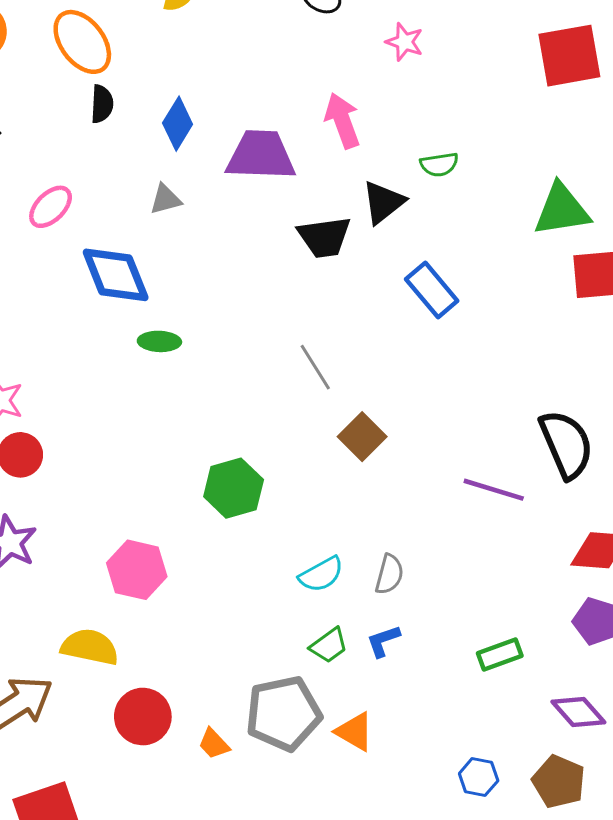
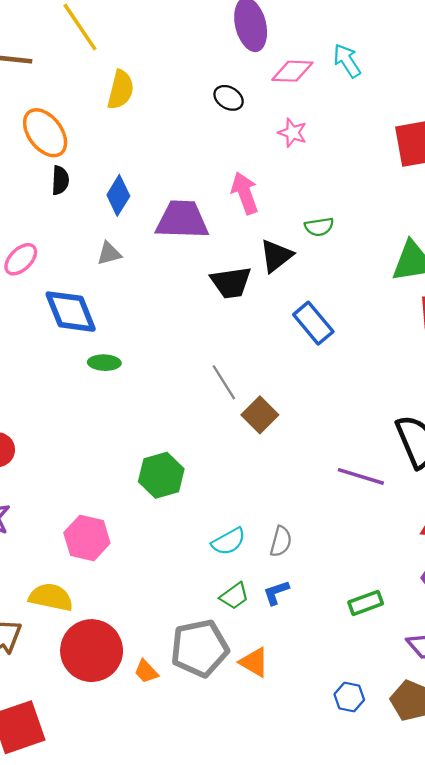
brown square: (362, 437) -> (260, 415), moved
red circle: (143, 717) -> (92, 651), size x1.4

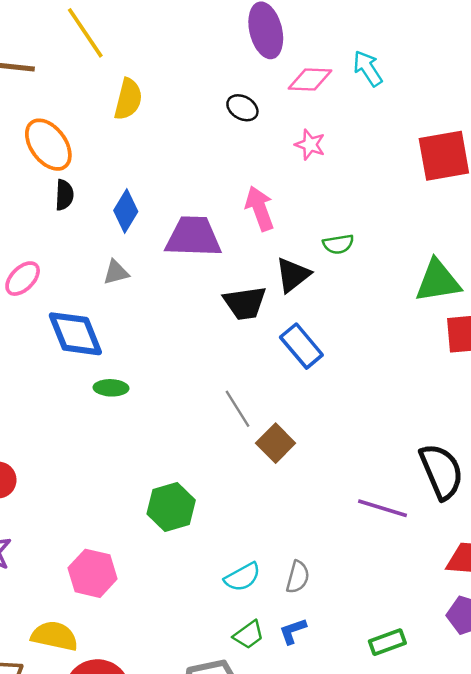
blue rectangle: (313, 323) -> (301, 346), moved

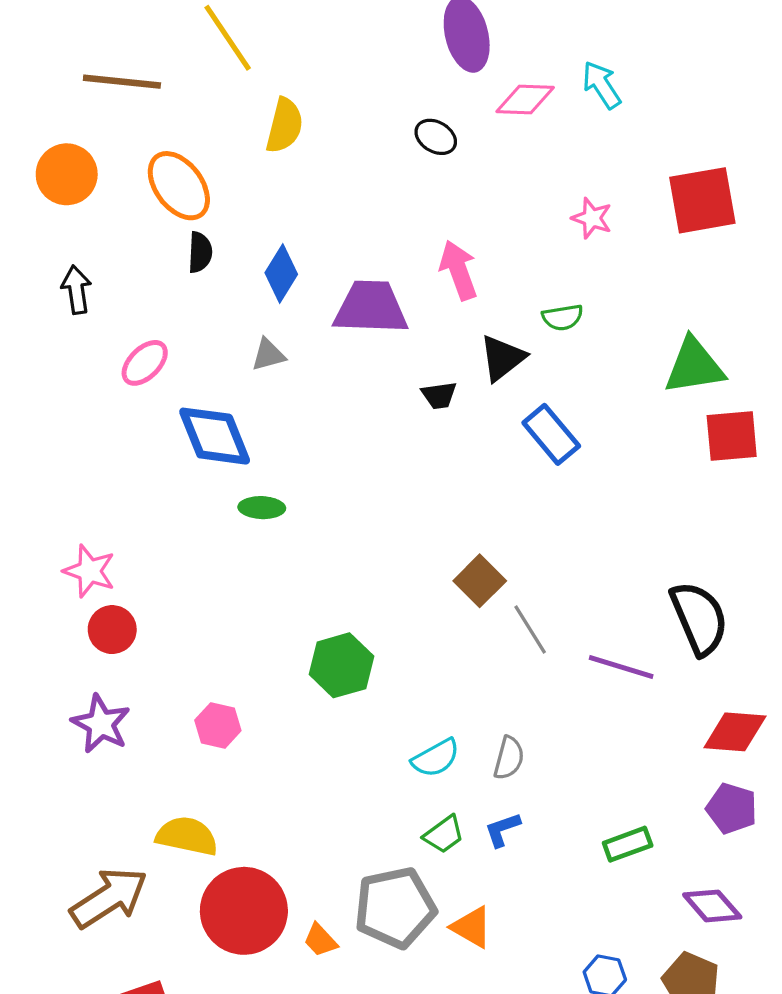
pink star: (310, 145) -> (592, 218), moved
black trapezoid: (245, 303) -> (439, 395), size x0.6
blue rectangle: (301, 346) -> (551, 434), moved
gray line: (238, 409) -> (530, 630), moved
pink hexagon: (93, 573) -> (218, 725), moved, size x0.7

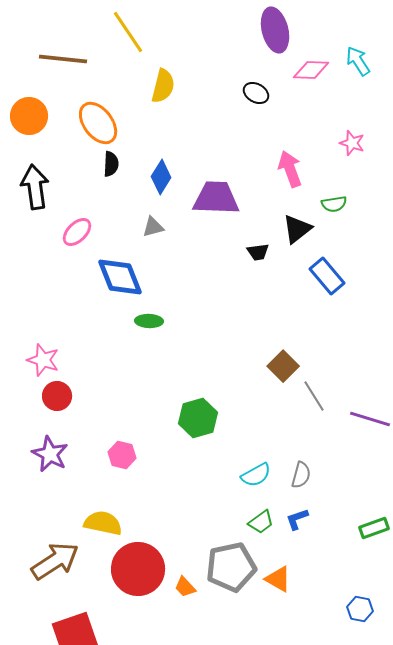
pink arrow: (459, 270) -> (290, 169), moved
black arrow: (76, 290) -> (35, 187), size x1.5

